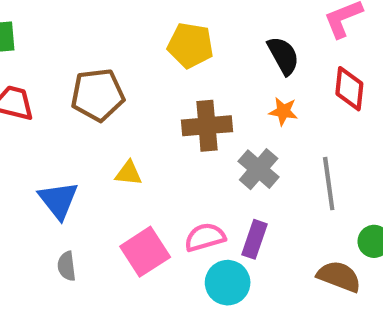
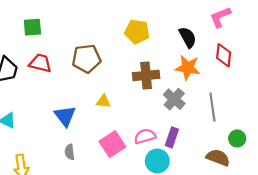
orange star: (283, 111) -> (188, 68), size x1.6

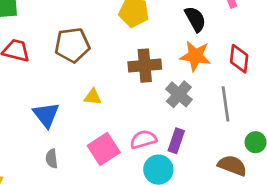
red diamond: (224, 55) -> (239, 59), moved

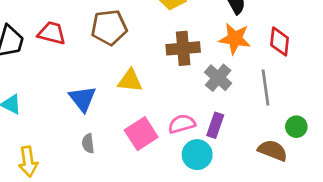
yellow triangle: (93, 97) -> (130, 81), size x1.4

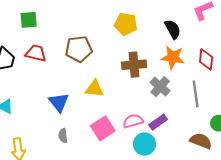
purple rectangle: (215, 125) -> (158, 122), turned 36

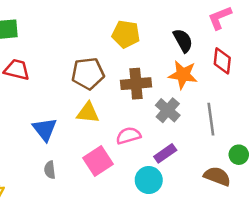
brown pentagon: (79, 49) -> (88, 73), moved
red diamond: (206, 59) -> (222, 61), moved
pink semicircle: (133, 121) -> (128, 136), moved

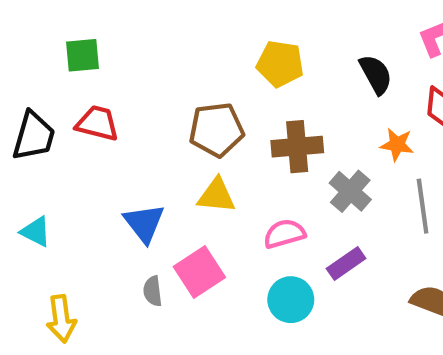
orange star: (183, 75) -> (397, 144), moved, size x0.7
pink square: (98, 161) -> (199, 272), moved
cyan circle: (149, 180) -> (291, 300), moved

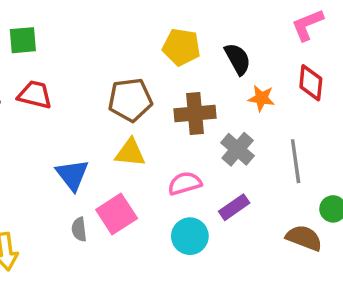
black semicircle: (376, 74) -> (238, 59), moved
orange star: (397, 144) -> (261, 98), moved

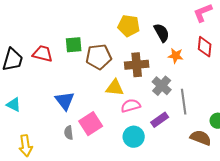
green square: (23, 40) -> (74, 45), moved
yellow triangle: (130, 153) -> (115, 88), moved
gray line: (296, 161) -> (184, 102), moved

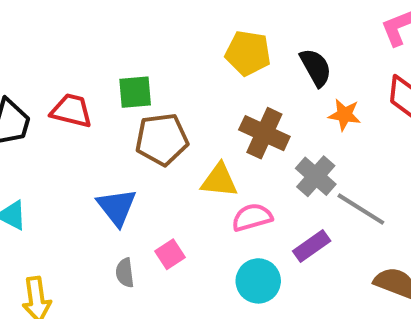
brown pentagon: (99, 57) -> (162, 139), moved
brown cross: (137, 65) -> (264, 133), turned 30
gray line: (184, 102) -> (361, 209), turned -50
pink square: (91, 124) -> (170, 254), size x0.6

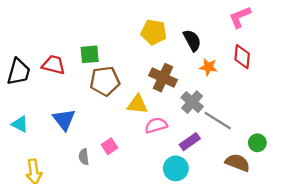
blue triangle: (117, 207) -> (64, 120), moved
cyan circle: (258, 281) -> (176, 168), moved

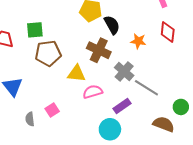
black semicircle: (192, 40) -> (112, 25), moved

